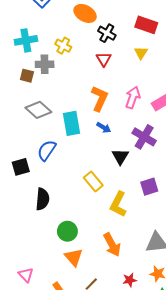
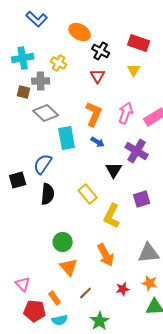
gray diamond: (38, 110) -> (46, 113), moved
black semicircle: (43, 199) -> (48, 194), moved

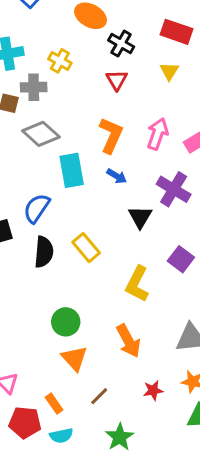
yellow rectangle: (88, 194) -> (86, 248), moved
purple square: (142, 199) -> (181, 259), turned -36

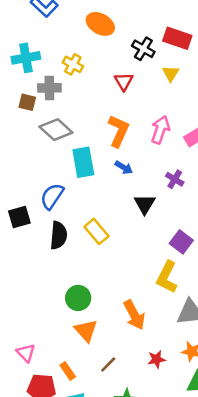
black cross: (121, 43) -> (143, 49), moved
purple cross: (174, 189) -> (175, 179), size x0.6
yellow L-shape: (137, 284) -> (167, 277), moved

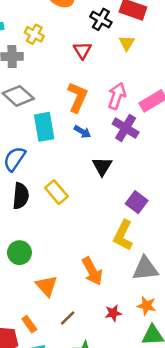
purple cross: (175, 179) -> (126, 128), moved, size x1.5
green circle: (78, 298) -> (19, 253), moved

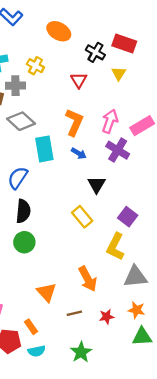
yellow rectangle: (56, 192) -> (82, 217), moved
green circle: (19, 253) -> (24, 242), moved
brown line: (68, 318) -> (74, 313), moved, turned 32

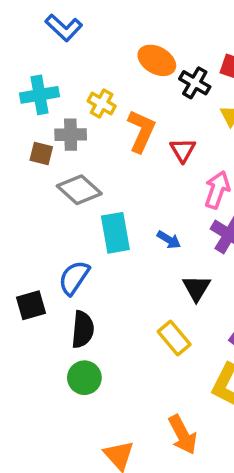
orange ellipse: (59, 31) -> (157, 60), moved
red triangle: (79, 80) -> (183, 150), moved
orange L-shape: (74, 122) -> (141, 131), moved

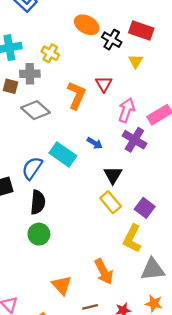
orange L-shape: (141, 131) -> (76, 95), moved
cyan rectangle: (115, 233) -> (63, 154), moved, turned -45
yellow rectangle: (174, 338) -> (111, 202), moved

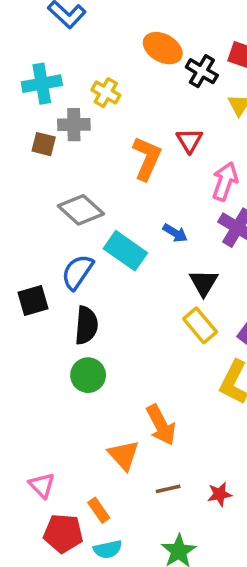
gray diamond: (36, 110) -> (81, 210), moved
orange arrow: (104, 272) -> (161, 425), moved

